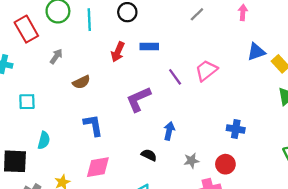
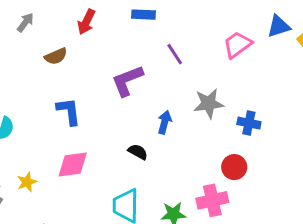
red arrow: (118, 52) -> (86, 22), moved
pink trapezoid: (206, 70) -> (237, 45), moved
gray star: (191, 161) -> (209, 104), moved, size x1.5

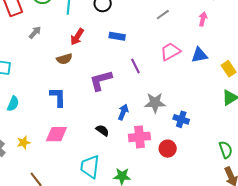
blue triangle: (279, 26) -> (199, 55), moved
pink trapezoid: (237, 45) -> (170, 51), moved
brown semicircle: (56, 56) -> (64, 59), moved
pink cross: (212, 200) -> (139, 137), moved

